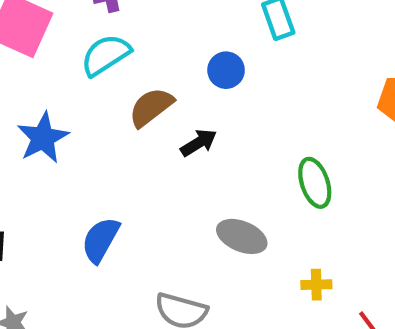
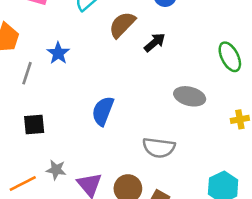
blue star: (43, 138) -> (58, 53), size x0.7

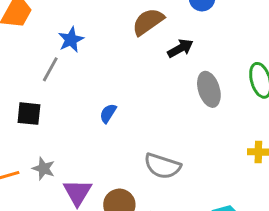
gray line: (27, 73) -> (50, 69), moved
gray ellipse: (190, 96) -> (209, 89), moved, turned 48
blue semicircle: (103, 111) -> (108, 113), size x0.6

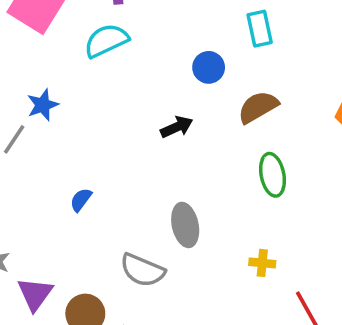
brown semicircle: (148, 22) -> (258, 107), moved
gray ellipse: (209, 89) -> (185, 225), moved

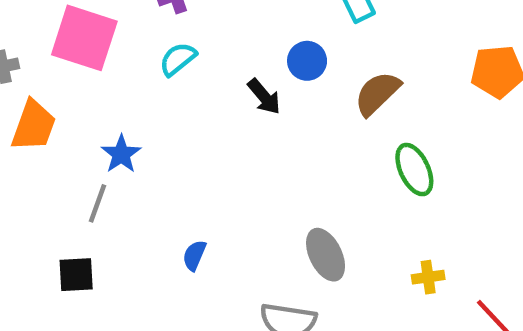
cyan semicircle: (106, 41) -> (178, 59), size x0.7
black arrow: (177, 127) -> (264, 97), moved, turned 88

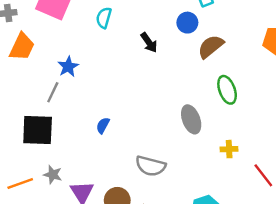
cyan semicircle: (178, 59) -> (104, 18), turned -40
blue circle: (307, 61) -> (187, 23), moved
gray ellipse: (326, 255) -> (191, 119), moved
black square: (76, 275) -> (38, 130), size x1.6

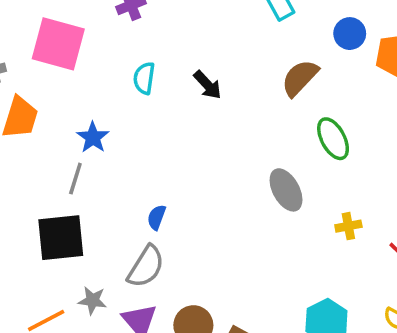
cyan semicircle: (104, 18) -> (144, 78), moved
blue circle: (187, 23) -> (350, 34), moved
gray semicircle: (151, 166) -> (146, 267), moved, turned -64

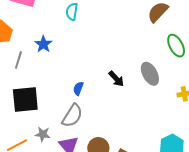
black arrow: (207, 85) -> (116, 79), moved
gray line: (75, 179) -> (18, 60), moved

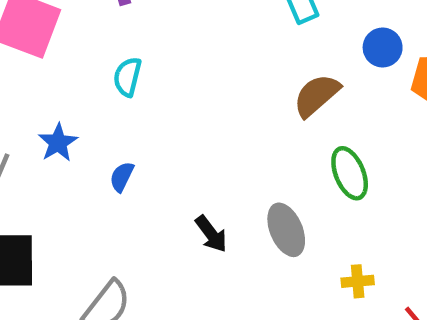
blue semicircle: (78, 88) -> (122, 177), moved

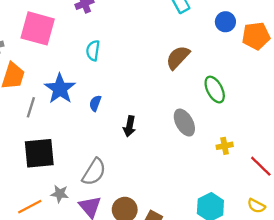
brown semicircle: (317, 95) -> (178, 57), moved
blue star: (58, 143) -> (60, 89), size x1.5
black arrow: (211, 234) -> (129, 126), moved, turned 54

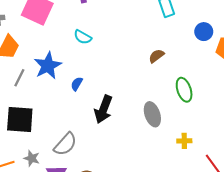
cyan semicircle: (93, 51) -> (83, 37), turned -78
brown semicircle: (178, 57) -> (156, 56), size x0.7
black arrow: (129, 126) -> (103, 109), size x1.5

